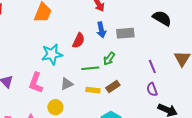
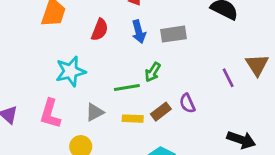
red semicircle: (79, 41) -> (100, 30), moved
purple line: (152, 66) -> (228, 78), moved
purple semicircle: (152, 89) -> (187, 103), moved

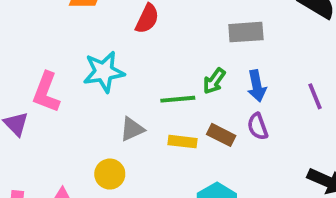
blue arrow: (139, 32) -> (257, 86), moved
brown rectangle: (161, 112) -> (221, 135), turned 60
pink L-shape: (50, 114) -> (46, 92), moved

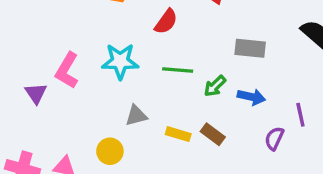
blue arrow: (257, 86) -> (251, 97), turned -76
green line: (178, 99) -> (178, 70), moved
purple semicircle: (258, 126) -> (274, 138), moved, turned 35

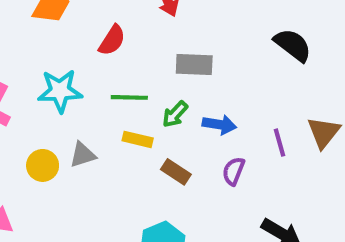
gray rectangle: (250, 48) -> (194, 65), moved
yellow rectangle: (178, 134) -> (138, 139), moved
purple semicircle: (274, 138) -> (233, 171), moved
yellow circle: (110, 151) -> (43, 165), moved

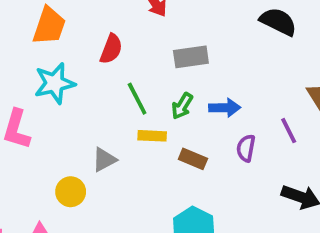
cyan star: (60, 91) -> (55, 83), moved
green line: (129, 97) -> (137, 99), turned 72
purple line: (279, 143) -> (289, 131), moved
yellow circle: (43, 165) -> (71, 192), moved

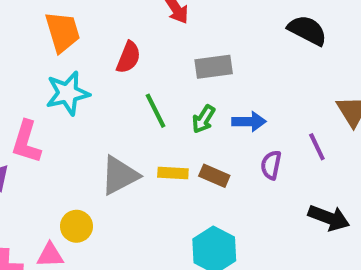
orange trapezoid: (49, 26) -> (63, 32), turned -36
yellow rectangle: (152, 136) -> (173, 173), moved
gray triangle: (104, 160) -> (120, 175), size x1.5
yellow circle: (71, 192) -> (76, 226), moved

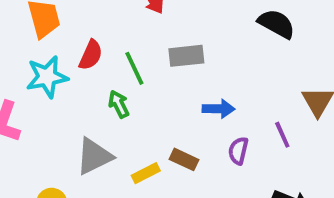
red semicircle: (128, 57) -> (91, 55), moved
green line: (155, 111) -> (134, 68), moved
green arrow: (203, 119) -> (119, 104), moved, turned 120
yellow rectangle: (173, 173) -> (146, 173), moved, turned -32

